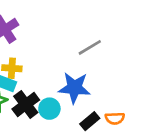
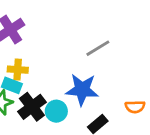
orange semicircle: (115, 118) -> (135, 107), moved

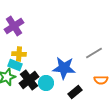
gray line: (98, 48) -> (94, 53), moved

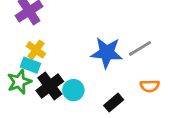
yellow cross: (19, 54) -> (36, 50), turned 32
blue star: (64, 68) -> (107, 53), moved

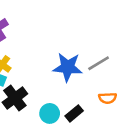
cyan circle: (73, 90) -> (50, 113), moved

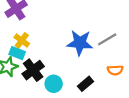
cyan circle: (50, 113) -> (54, 84), moved

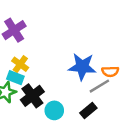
gray line: (107, 39) -> (99, 86), moved
orange semicircle: (115, 70) -> (110, 71), moved

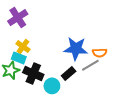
black cross: (32, 96) -> (33, 73), turned -30
black rectangle: (88, 110) -> (69, 73), moved

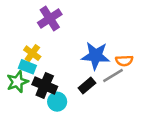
purple cross: (18, 18) -> (50, 18), moved
cyan circle: (52, 86) -> (57, 102), moved

